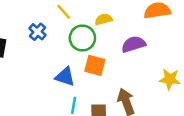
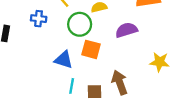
blue cross: (38, 32) -> (39, 19), turned -35

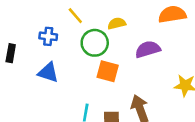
blue triangle: (64, 60) -> (48, 73), moved

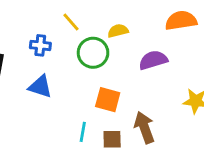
orange square: (108, 71) -> (108, 100), moved

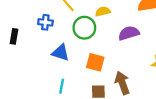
blue triangle: (40, 86) -> (61, 53), moved
cyan line: (83, 132) -> (62, 86), moved

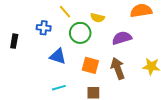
yellow semicircle: (103, 11) -> (97, 18), turned -152
brown arrow: (122, 83) -> (118, 68), moved
cyan line: (62, 86) -> (59, 88), turned 64

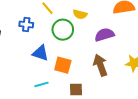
orange square: (90, 65) -> (63, 65), moved

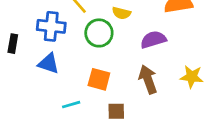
blue cross: (26, 25) -> (51, 26), size x1.5
blue triangle: (40, 53) -> (49, 63), moved

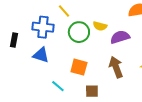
yellow semicircle: (121, 13) -> (100, 26), moved
cyan line: (71, 105) -> (58, 86), turned 56

